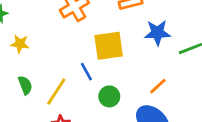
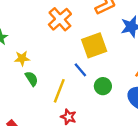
green semicircle: (25, 85) -> (32, 79), moved

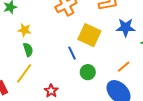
yellow square: (94, 45) -> (89, 35), turned 30
yellow line: (59, 91) -> (24, 73), moved

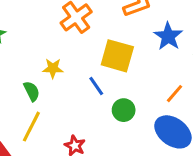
blue star: (126, 27) -> (168, 36), turned -30
yellow star: (24, 30) -> (53, 68), moved

